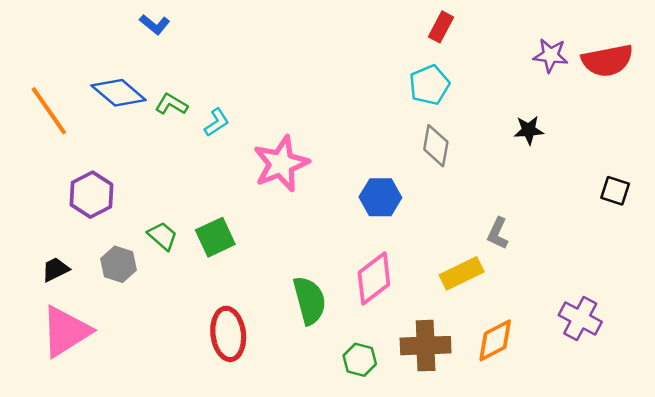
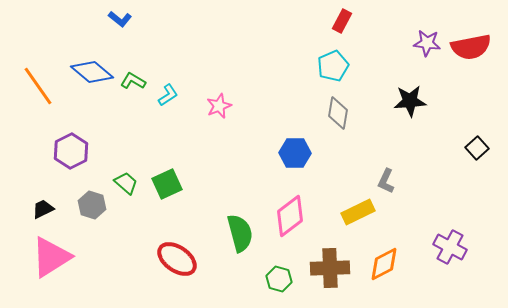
black star: (529, 130) -> (410, 101), size x1.4
pink star: (281, 164) -> (219, 106), moved, size x0.6
black square: (615, 191) -> (477, 148), turned 30
red ellipse: (228, 334) -> (177, 259), turned -48

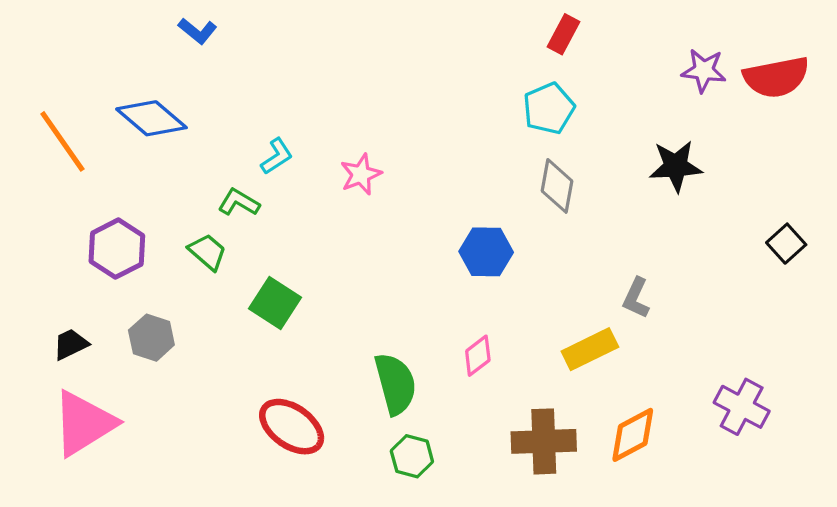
green L-shape: (133, 81) -> (239, 202), moved
green trapezoid: (126, 183) -> (207, 252), moved
green square: (167, 184) -> (275, 303), turned -32
pink diamond: (290, 216) -> (478, 356), size x0.6
green hexagon: (279, 279) -> (412, 456), moved

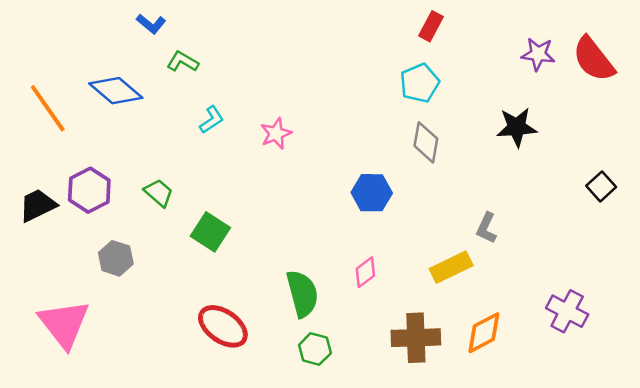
red semicircle: (776, 77) -> (594, 59), turned 63
green L-shape: (239, 202) -> (183, 62), moved
black trapezoid: (71, 344) -> (38, 205), moved, size x1.4
pink triangle: (84, 423) -> (64, 324), turned -36

